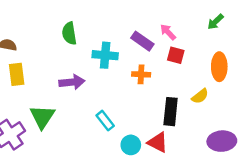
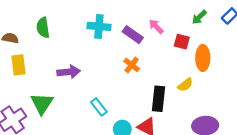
green semicircle: (69, 33) -> (43, 28), moved
cyan cross: (105, 55) -> (99, 26), moved
red square: (176, 55) -> (182, 42), moved
orange cross: (141, 74) -> (132, 65), turned 35

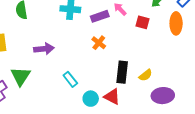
purple rectangle: (133, 35) -> (100, 16), turned -54
orange ellipse: (203, 58) -> (176, 23), moved
yellow semicircle: (185, 85) -> (146, 75), moved

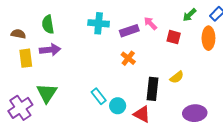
purple arrow: (44, 49) -> (50, 50), moved
yellow semicircle: (146, 75) -> (177, 77), moved
cyan circle: (91, 99) -> (118, 106), moved

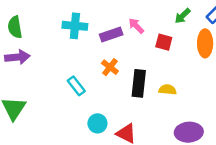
yellow semicircle: (177, 77) -> (168, 90), turned -136
black rectangle: (152, 89) -> (139, 83), moved
cyan rectangle: (99, 96) -> (76, 86), moved

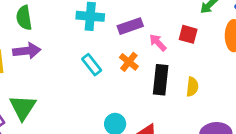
pink arrow: (136, 26) -> (158, 43), moved
cyan rectangle: (76, 86) -> (92, 65), moved
yellow semicircle: (168, 90) -> (192, 87), turned 90

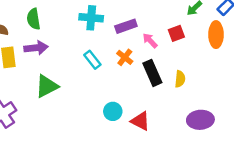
red square: (188, 34) -> (176, 33), turned -35
black rectangle: (161, 80) -> (152, 73), turned -30
green triangle: (23, 107) -> (47, 86), moved, turned 30

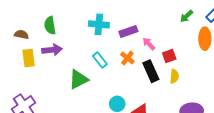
red square: (176, 33) -> (169, 56), moved
green triangle: (47, 86) -> (78, 79), moved

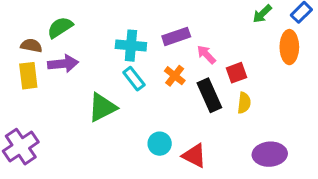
cyan cross: (99, 24) -> (131, 46), moved
green semicircle: (50, 25) -> (60, 27), turned 66
brown semicircle: (21, 35) -> (31, 46), moved

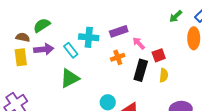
orange cross: (175, 76) -> (118, 57), turned 32
cyan rectangle: (134, 79) -> (71, 50), moved
black rectangle: (209, 95) -> (141, 70), turned 40

